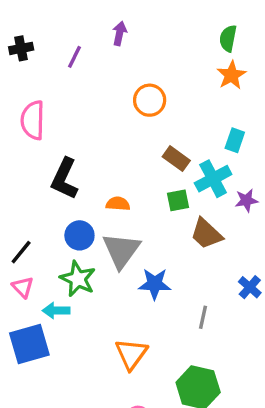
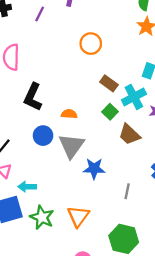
green square: (178, 200) -> (110, 112), turned -35
green star: (78, 279) -> (42, 217), moved

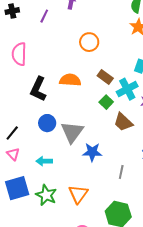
orange semicircle: (69, 114) -> (70, 80), moved, size x1.5
cyan arrow: (27, 187) -> (44, 161), moved

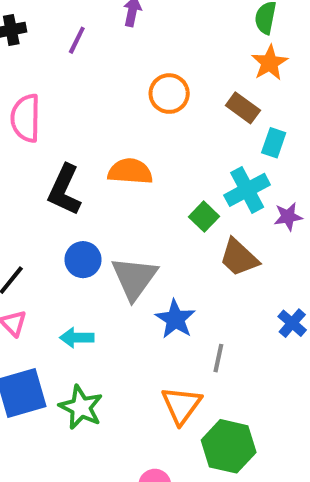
brown rectangle: (105, 77) -> (243, 108), moved
blue star: (92, 152) -> (175, 319), turned 30
gray line: (121, 172) -> (218, 358), moved
orange triangle: (78, 194) -> (181, 405), moved

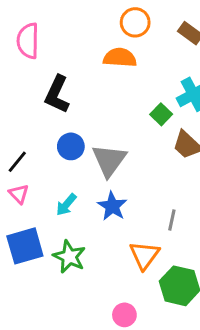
orange semicircle: (130, 171) -> (120, 58), moved
blue star: (175, 319) -> (112, 206), moved
cyan arrow: (77, 338) -> (66, 205), turned -50

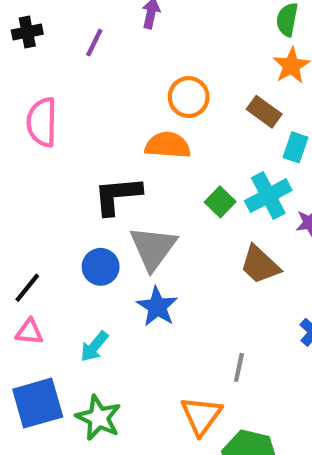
black L-shape: (57, 94) -> (117, 196), moved, turned 60
green square: (161, 114) -> (220, 202), moved
gray triangle: (109, 160) -> (153, 248), moved
pink triangle: (19, 194) -> (29, 332), turned -40
blue star: (112, 206) -> (157, 307), moved

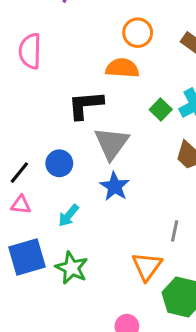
blue circle: (101, 267) -> (59, 163), moved

